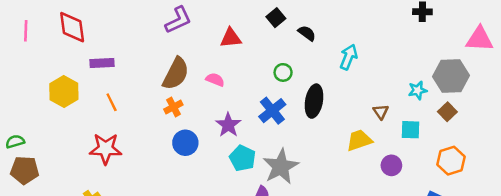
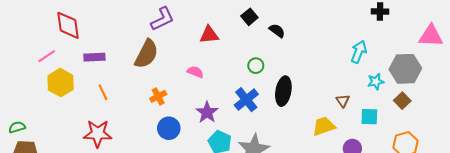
pink line: (26, 31) -> (47, 56), moved, turned 54
cyan arrow: (349, 57) -> (359, 52), moved
brown semicircle: (176, 74) -> (146, 54), moved

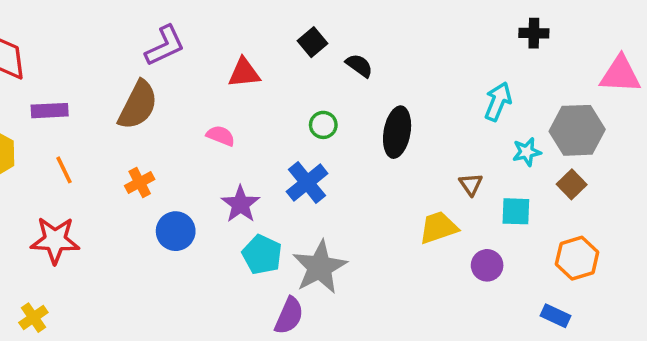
black ellipse: (283, 91) -> (397, 132), moved
orange cross: (158, 96) -> (140, 183), moved

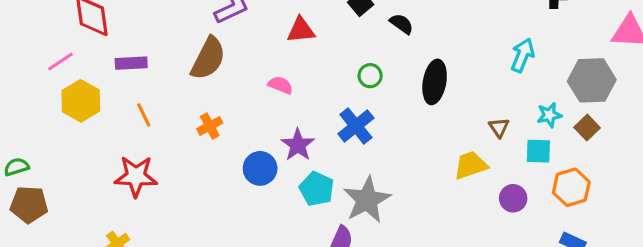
cyan star: (527, 152) -> (549, 115), moved
blue circle: (176, 231) -> (260, 168), moved
orange hexagon: (577, 258) -> (571, 187), moved

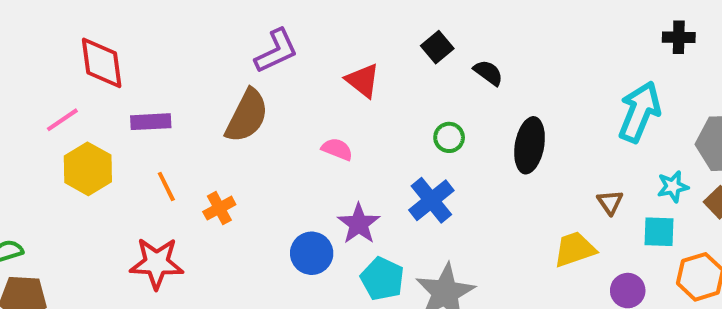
red triangle: (301, 30) -> (363, 80), turned 44
cyan arrow: (523, 55) -> (639, 112), size x1.4
orange cross: (210, 126) -> (219, 208), moved

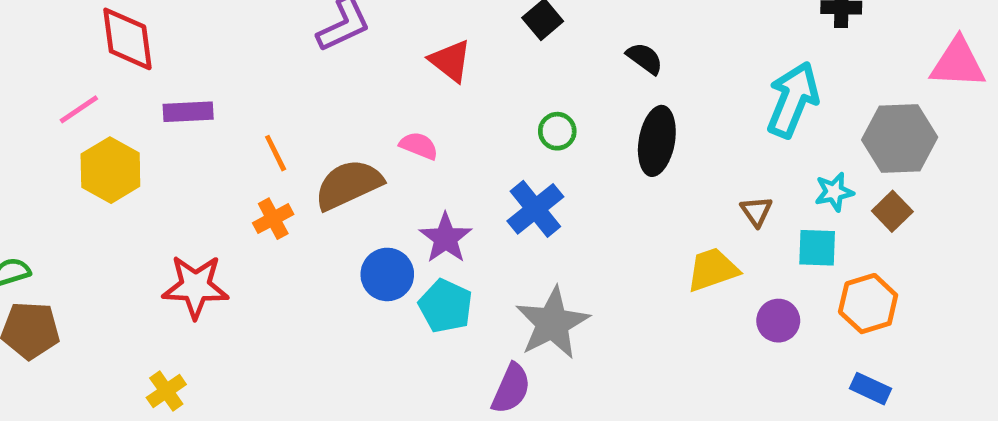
black semicircle: (488, 73) -> (645, 58), moved
brown semicircle: (247, 116) -> (348, 185), moved, turned -142
orange line: (166, 186) -> (276, 153), moved
cyan pentagon: (382, 279) -> (446, 306), moved

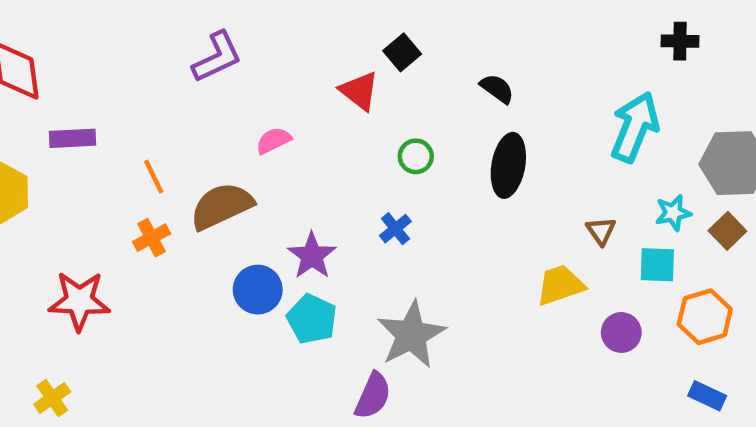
red triangle: (450, 61) -> (359, 91), moved
pink semicircle: (419, 146) -> (273, 141), moved, turned -48
blue cross: (535, 209) -> (395, 229), size x0.6

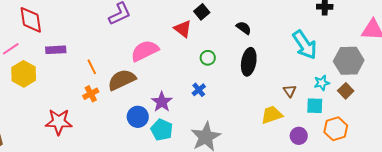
cyan arrow: (635, 127) -> (305, 45), turned 124
pink semicircle: (273, 141) -> (145, 51), size x1.8

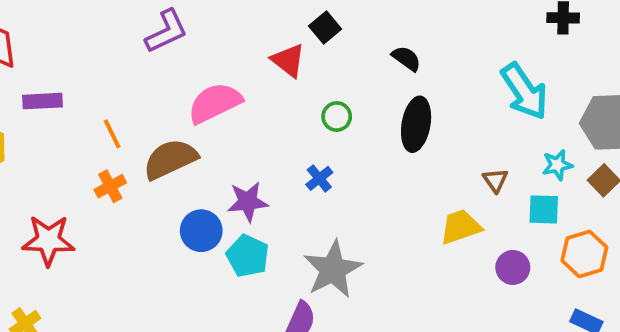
purple star: (162, 102) -> (248, 202), turned 30

